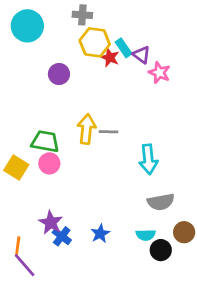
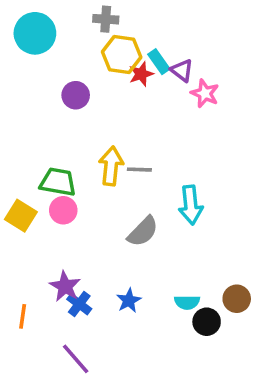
red star: (110, 58) -> (141, 74), turned 30
gray semicircle: (161, 202) -> (143, 231), moved, turned -36
purple line: (25, 265) -> (76, 359), moved

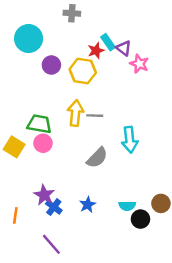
cyan circle: (35, 33) -> (29, 39), moved
yellow hexagon: (122, 55) -> (83, 71), moved

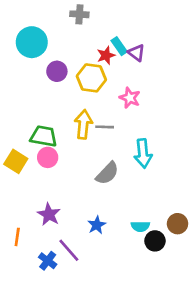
pink star: (139, 64) -> (130, 98), moved
blue cross: (54, 207) -> (48, 261), moved
purple line: (51, 244) -> (69, 250), moved

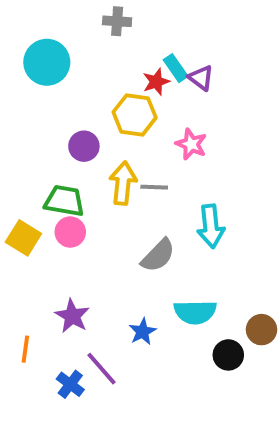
purple circle: (57, 71) -> (84, 146), moved
cyan semicircle: (140, 226) -> (195, 312), moved, size x1.5

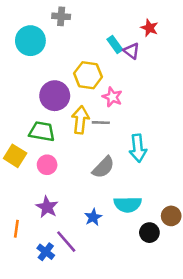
gray cross: (117, 21) -> (61, 16), moved
red star: (156, 82) -> (149, 28), moved, turned -30
pink star: (191, 144) -> (112, 97), moved
purple circle: (84, 146) -> (55, 96), size x1.5
pink circle: (70, 232) -> (47, 165), moved

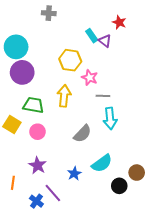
cyan circle: (30, 41) -> (16, 47), moved
purple circle: (55, 96) -> (22, 72), moved
gray line: (101, 123) -> (103, 96), moved
cyan semicircle: (128, 204) -> (102, 163), turned -35

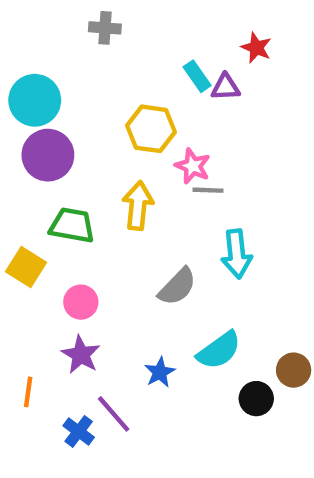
purple triangle: (105, 41) -> (226, 87), turned -40
gray line: (103, 96) -> (208, 190), moved
pink circle: (37, 132) -> (81, 302), moved

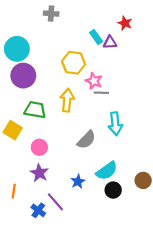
black circle: (256, 399) -> (113, 190), moved

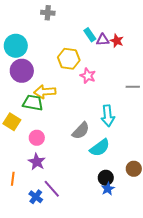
red star: (125, 23) -> (117, 41), moved
gray line: (101, 93) -> (133, 87), moved
yellow arrow: (67, 100) -> (45, 92), moved, turned -100
cyan semicircle: (107, 171) -> (100, 148), moved
blue star: (78, 181) -> (108, 189), moved

